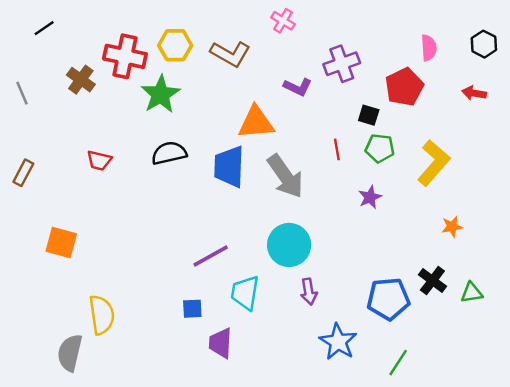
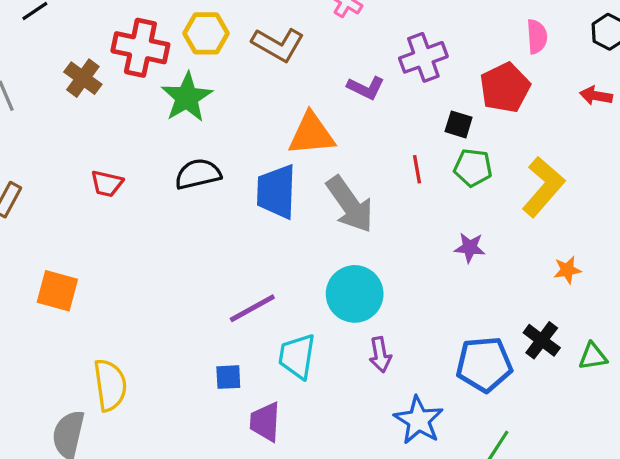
purple star: (370, 197) -> (470, 248), moved, turned 30

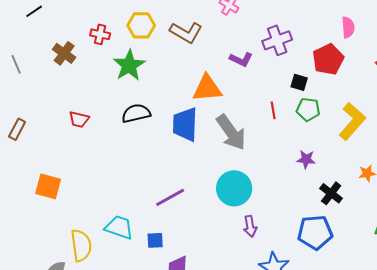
red cross: (140, 48) -> (100, 34), size x0.6
black cross: (542, 340) -> (331, 193), moved
cyan trapezoid: (297, 356) -> (119, 227), moved, turned 100

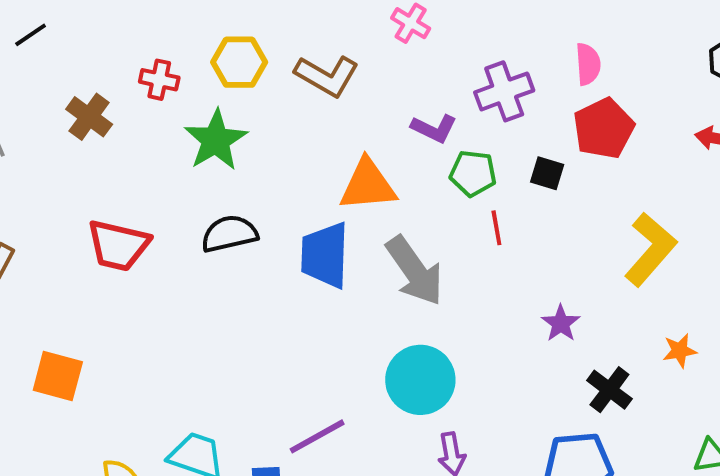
pink semicircle: (348, 27) -> (588, 64), moved
green pentagon: (308, 109) -> (473, 173), moved
red trapezoid: (79, 119) -> (118, 245), size x1.6
purple star: (306, 159) -> (561, 323), turned 30
purple line: (170, 197) -> (317, 436), moved

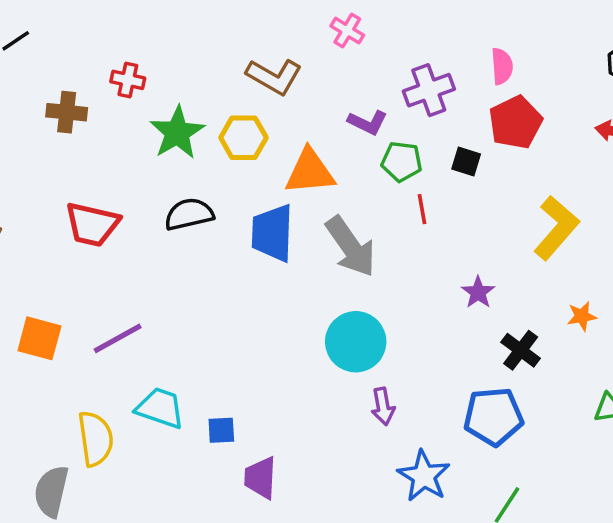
yellow hexagon: (239, 62) -> (243, 138), moved
brown cross: (89, 117) -> (67, 112), turned -30
purple line: (317, 436) -> (118, 338), moved

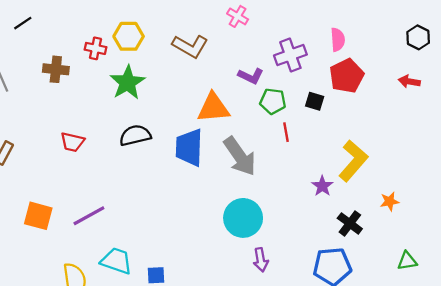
yellow hexagon: (243, 138) -> (129, 36), moved
red trapezoid: (92, 224) -> (72, 142), size x0.7
yellow L-shape: (556, 228) -> (353, 161), moved

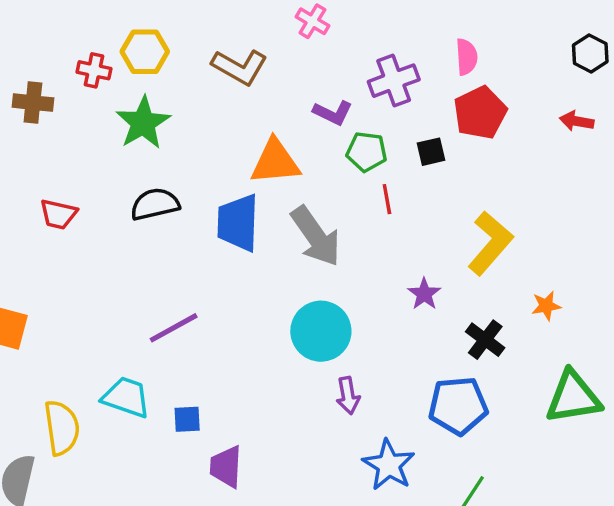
black square: (315, 101) -> (431, 152), turned -30
purple star: (322, 186) -> (424, 294), moved
purple line: (89, 216) -> (174, 328), moved
green triangle: (407, 261) -> (573, 397), size x1.8

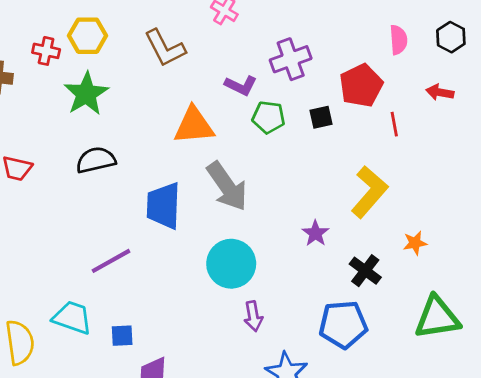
pink semicircle: (467, 57) -> (398, 40), moved
brown L-shape: (240, 67) -> (165, 48), turned 33
red line: (387, 199) -> (394, 124), moved
blue trapezoid: (238, 223) -> (164, 206), moved

